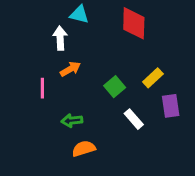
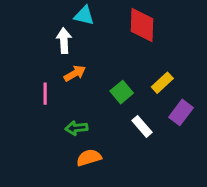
purple rectangle: (171, 106) -> (181, 112), turned 45

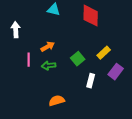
white arrow: (64, 41) -> (16, 30), moved
white rectangle: (142, 126) -> (91, 81), turned 56
green arrow: (76, 128) -> (49, 66), moved

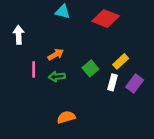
red diamond: (91, 16) -> (106, 19), turned -70
white rectangle: (91, 81) -> (113, 82), moved

